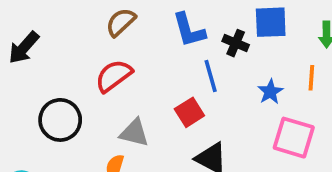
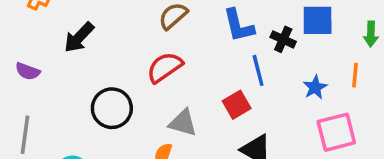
pink square: (294, 138) -> (336, 132), turned -33

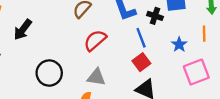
red semicircle: (165, 67) -> (95, 40), moved
red square: (237, 105) -> (141, 62), moved

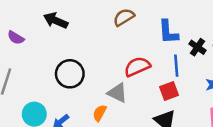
black arrow: (23, 30) -> (56, 21), turned 60
red semicircle: (95, 40) -> (137, 67), moved

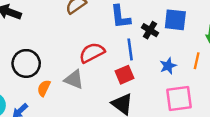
orange semicircle: (100, 113) -> (44, 88), moved

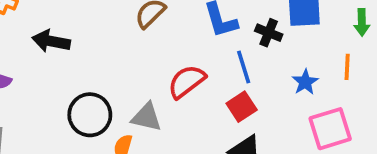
gray triangle: (74, 79) -> (147, 117), moved

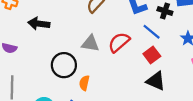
blue line: (244, 67) -> (152, 32), turned -30
gray triangle: (147, 117) -> (90, 43), moved

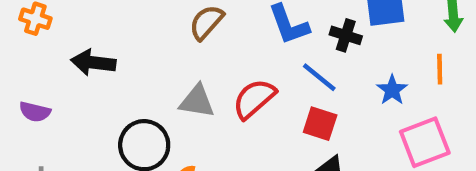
red square: (152, 55) -> (320, 124), turned -35

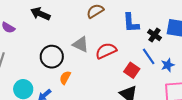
blue line: (319, 77) -> (149, 56), moved

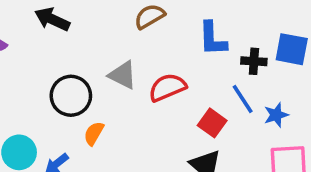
black cross: (155, 35) -> (254, 61), turned -32

